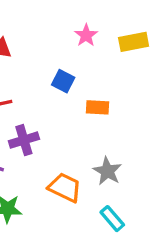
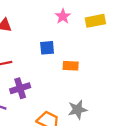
blue square: (63, 81) -> (47, 48), turned -32
gray star: (107, 171) -> (77, 110), turned 30

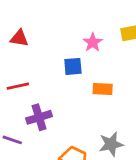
pink star: (63, 16) -> (93, 42), moved

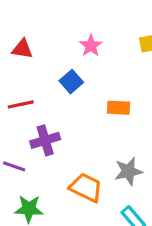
pink star: (93, 42) -> (91, 46), moved
blue square: (73, 66) -> (71, 82), moved, turned -36

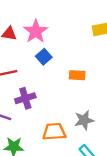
pink star: (91, 46) -> (36, 31), moved, size x1.5
orange trapezoid: (86, 188) -> (54, 132), turned -30

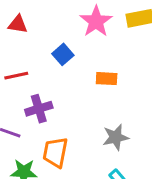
pink star: (36, 31) -> (96, 21), moved
orange trapezoid: (54, 132) -> (55, 152), moved, turned -75

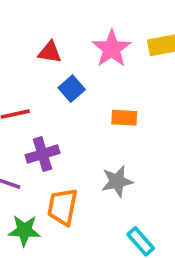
red triangle: (18, 24) -> (50, 52), moved
gray star: (116, 137) -> (117, 181), moved

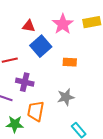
blue square: (72, 89) -> (41, 46), size x1.5
purple cross: (42, 154) -> (25, 82), turned 30

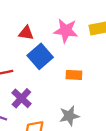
pink star: (63, 24) -> (66, 31), turned -30
purple cross: (25, 82) -> (21, 98), turned 30

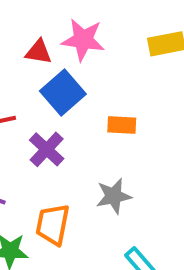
pink star: (66, 31) -> (83, 40), moved
purple cross: (21, 98) -> (47, 149), moved

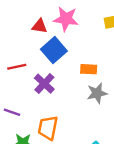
gray star: (114, 196) -> (97, 93), moved

